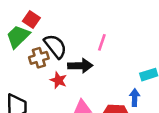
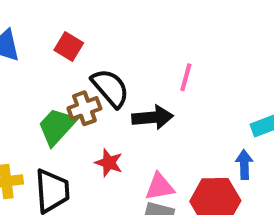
green trapezoid: (18, 36) -> (57, 127), moved
red star: (58, 80) -> (109, 163), moved

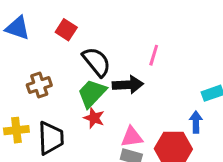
brown cross: (84, 108) -> (39, 85), moved
green trapezoid: (57, 127) -> (92, 93), moved

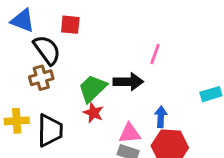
red square: (66, 30) -> (70, 25), turned -30
black semicircle: (97, 62) -> (47, 50), moved
blue arrow: (196, 122) -> (161, 117), moved

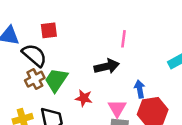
green trapezoid: (93, 88) -> (56, 80), moved
pink triangle: (130, 133) -> (117, 108), turned -42

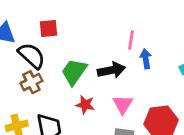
green trapezoid: (56, 80) -> (74, 72), moved
blue arrow: (140, 89) -> (146, 59), moved
pink triangle: (117, 108) -> (123, 104), moved

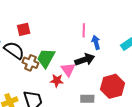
black arrow: (111, 70) -> (85, 60), moved
brown cross: (31, 82) -> (30, 63), moved, turned -35
pink triangle: (123, 104) -> (68, 70), moved

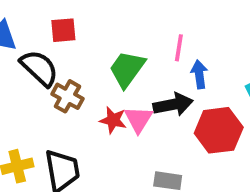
green trapezoid: (46, 58) -> (127, 69), moved
red star: (57, 81) -> (113, 120), moved
red hexagon: (113, 86) -> (219, 130), moved

